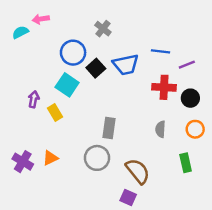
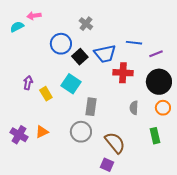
cyan square: (67, 85) -> (71, 84), moved
red cross: (164, 87) -> (123, 73), moved
black circle: (190, 98) -> (159, 82), size x1.6

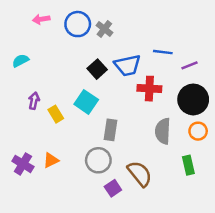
cyan semicircle: (17, 27) -> (21, 61), moved
blue circle: (61, 44) -> (78, 24), moved
gray semicircle: (134, 108) -> (163, 131), size x1.5
purple square: (107, 165) -> (113, 188), moved, turned 32

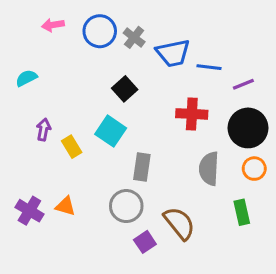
blue trapezoid: (128, 65) -> (173, 53), moved
orange triangle: (51, 160) -> (65, 206), turned 42

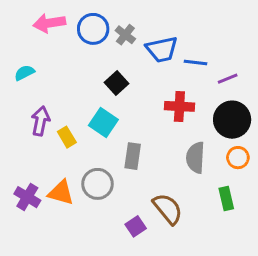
pink arrow: (53, 25) -> (49, 23), size x1.5
purple arrow: (44, 130) -> (40, 121), size x1.4
orange triangle: (65, 206) -> (61, 193), size x1.4
gray circle: (126, 206) -> (98, 184), moved

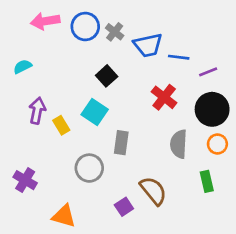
red cross: (179, 106) -> (164, 97), turned 35
orange triangle: (61, 193) -> (64, 216), moved

